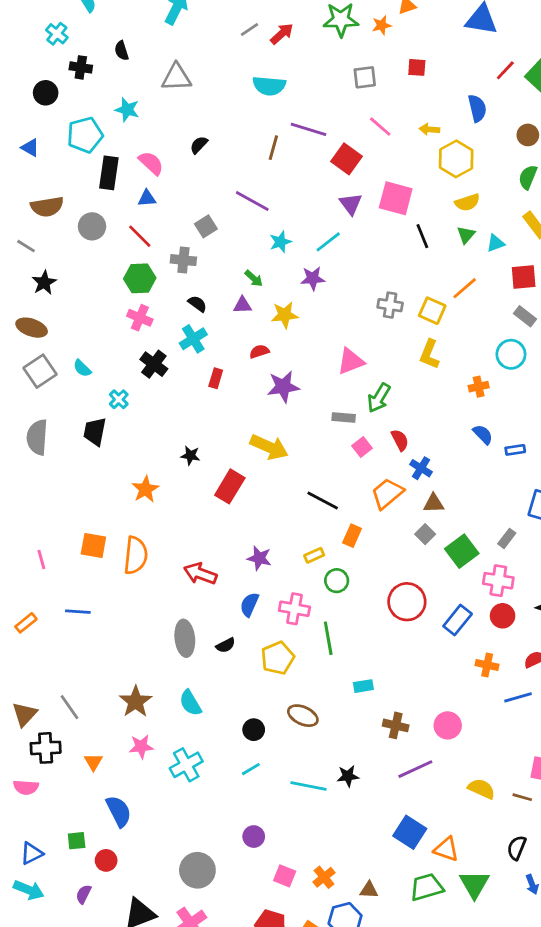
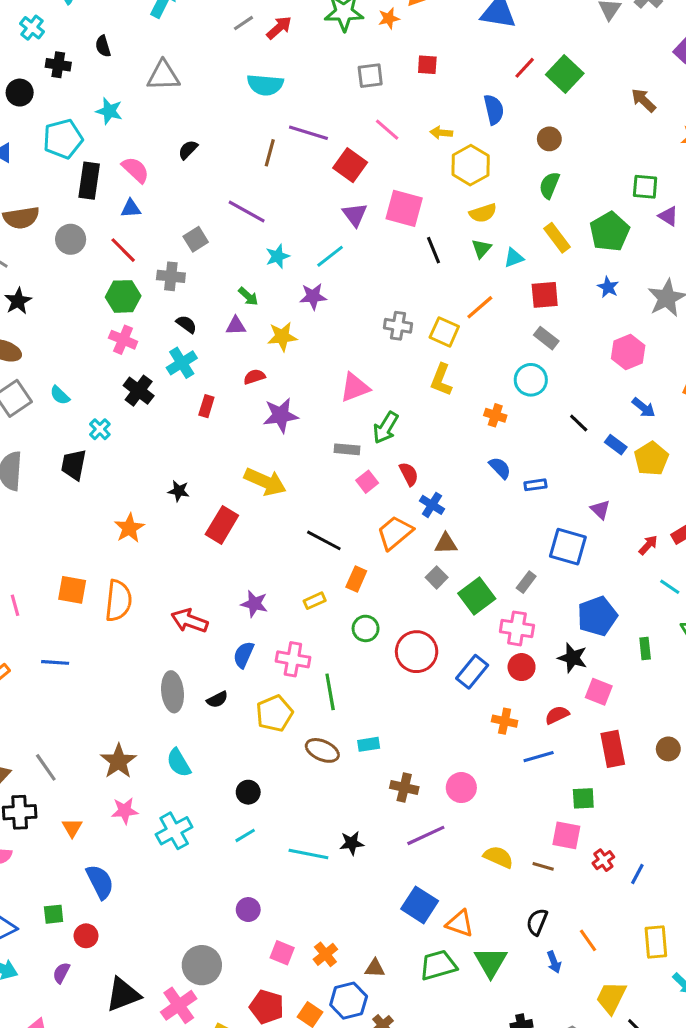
orange cross: (479, 387) -> (495, 415), turned 30
green circle: (337, 581) -> (366, 628), moved
brown ellipse: (303, 716) -> (322, 750), moved
gray circle: (197, 870) -> (202, 965), moved

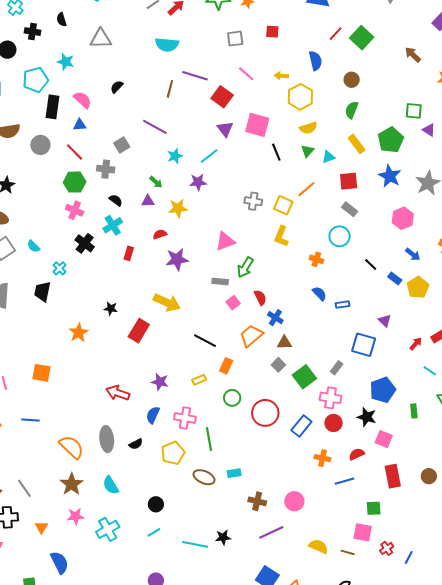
blue star: (608, 287) -> (390, 176), size x1.6
orange semicircle: (118, 601) -> (72, 447), moved, turned -52

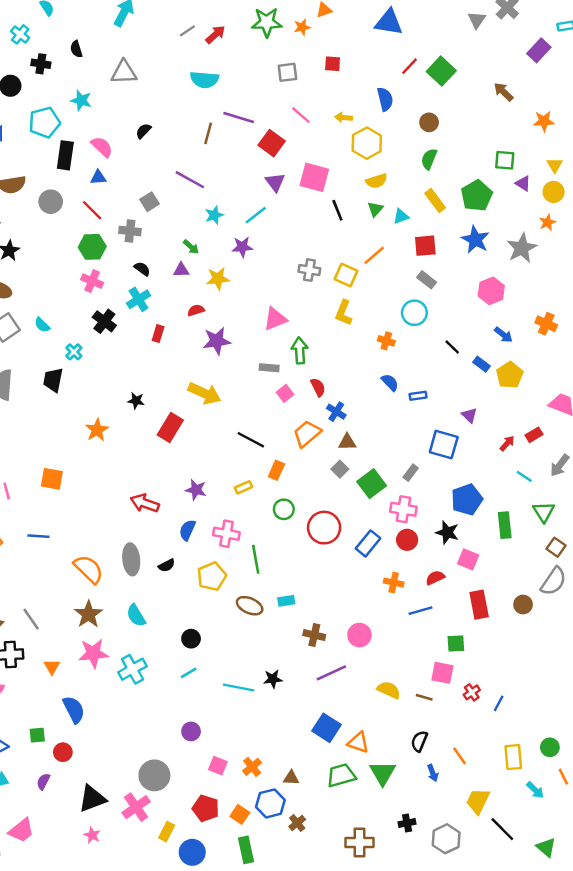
green arrow: (245, 267) -> (300, 351), turned 145
green rectangle: (414, 411) -> (505, 525), size x1.5
pink star: (76, 516) -> (93, 653), size x1.4

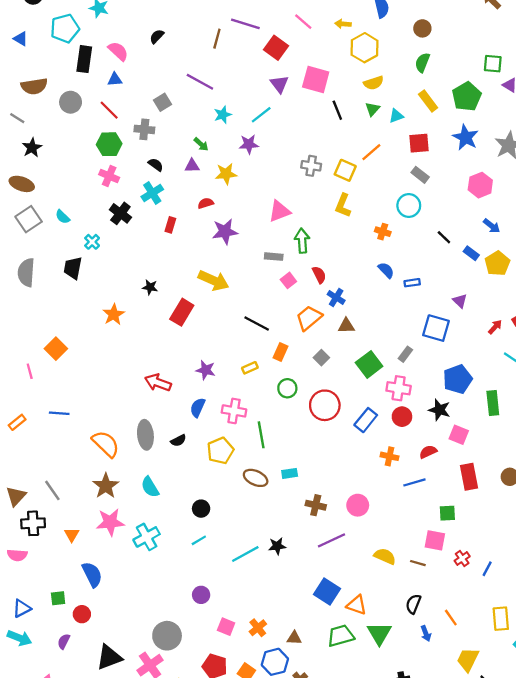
gray square: (340, 469) -> (321, 358), moved
orange square: (52, 479) -> (56, 349), moved, turned 35
cyan line: (239, 688) -> (245, 554), turned -40

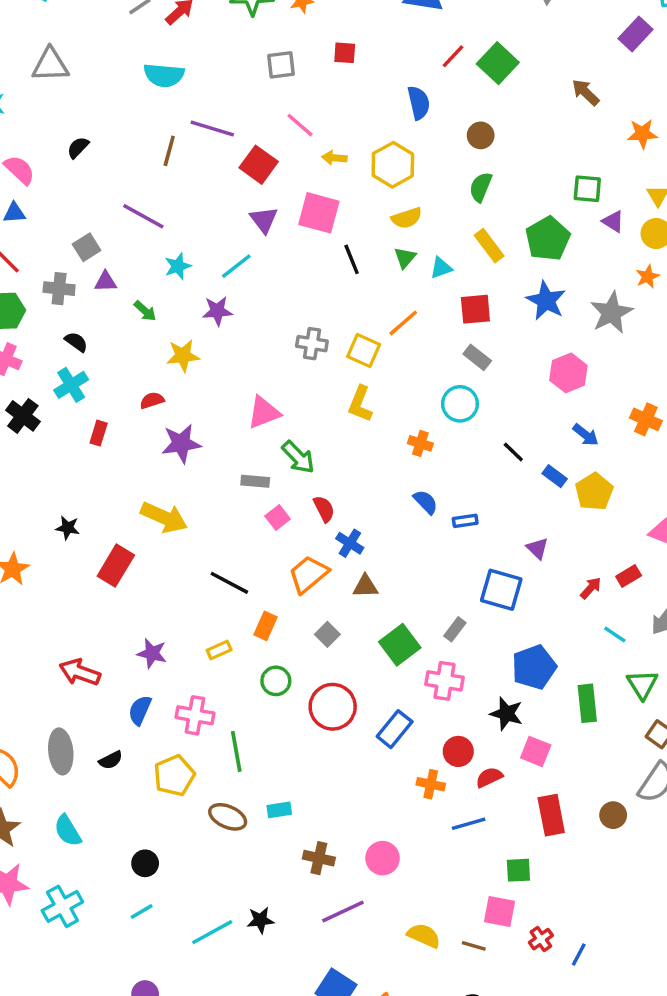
yellow arrow: (343, 24) -> (334, 158), moved
purple triangle: (192, 166) -> (105, 282), moved
green arrow: (302, 241) -> (298, 457), turned 140
red circle: (402, 417) -> (458, 751), moved

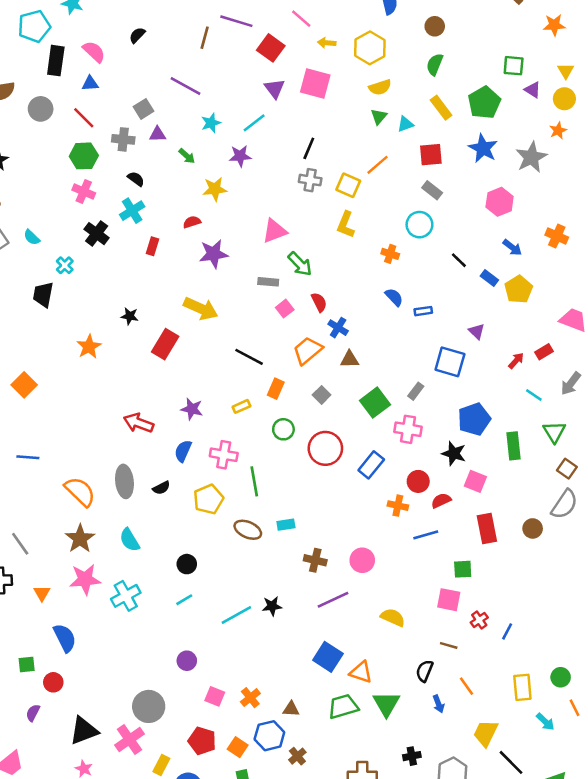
black line: (352, 259) -> (309, 148), moved, turned 45
brown line: (474, 946) -> (449, 645), moved

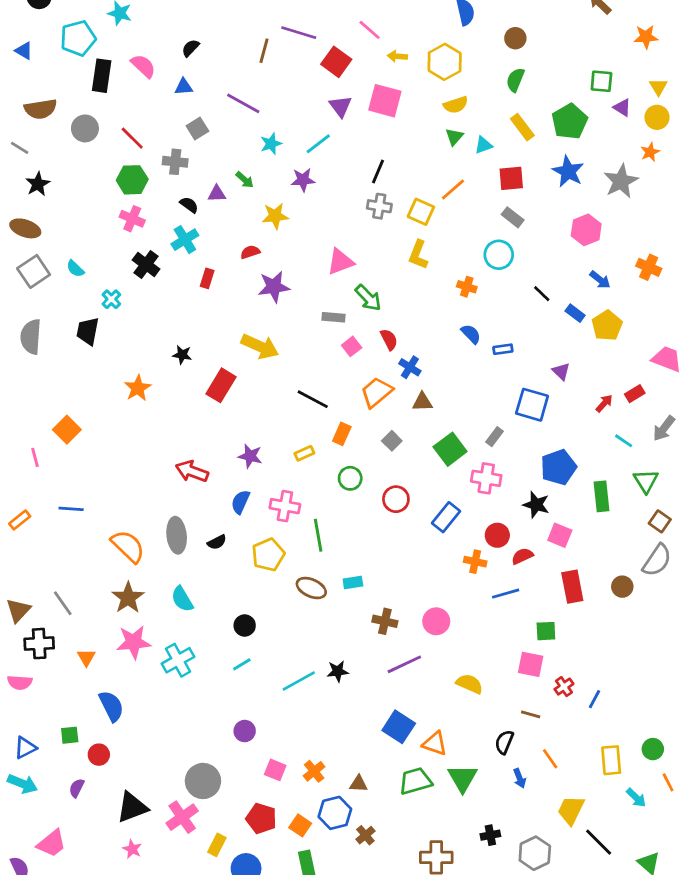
blue triangle: (90, 83) -> (184, 87), moved
purple triangle: (158, 134) -> (217, 194), moved
red circle: (325, 448) -> (396, 499), size x0.7

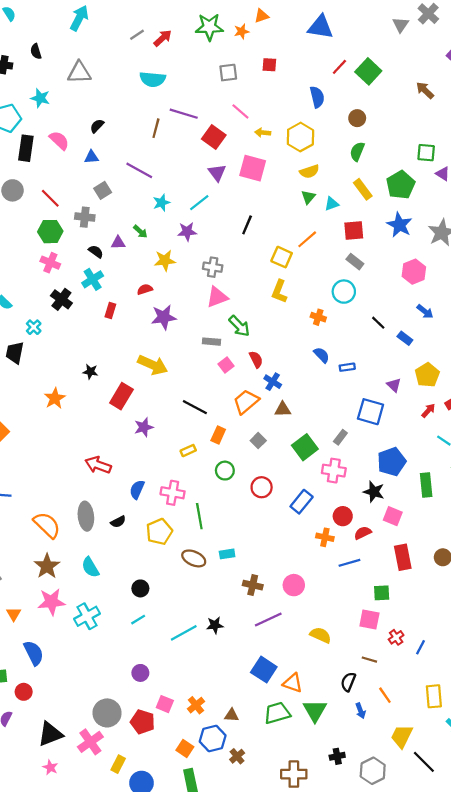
gray cross: (379, 206) -> (213, 267), moved
yellow pentagon: (607, 326) -> (427, 375), moved
purple star: (250, 456) -> (144, 427), moved, turned -30
red pentagon: (261, 818) -> (143, 722), moved

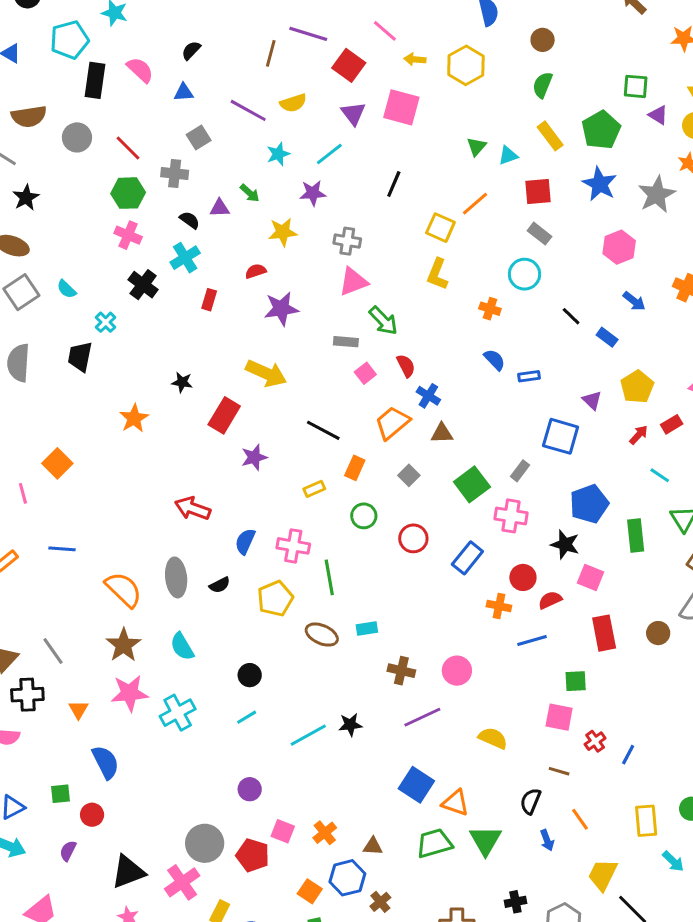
yellow semicircle: (309, 171) -> (293, 103), moved

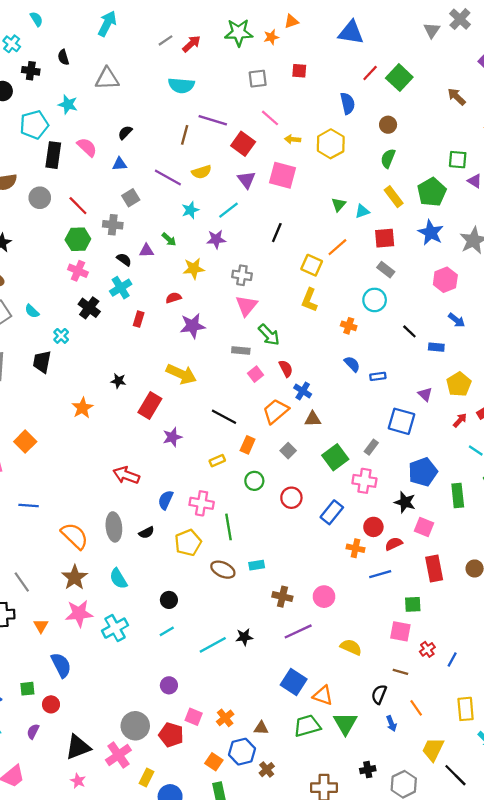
pink triangle: (353, 282) -> (246, 306), turned -30
blue rectangle: (607, 337) -> (436, 347), turned -32

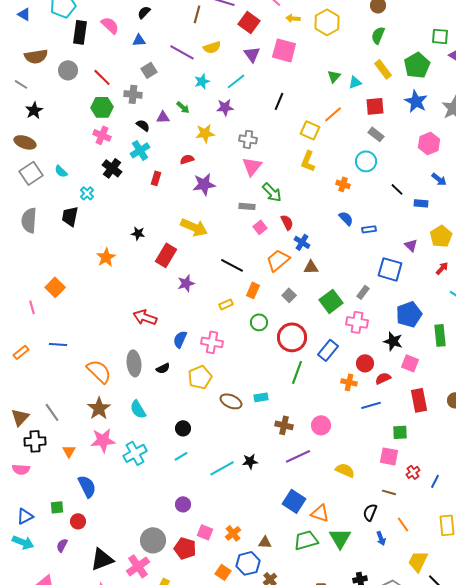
red circle: (291, 498) -> (292, 337), size x1.5
green line: (228, 527) -> (297, 372), moved, turned 30

